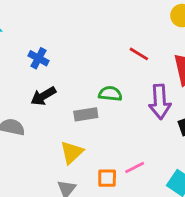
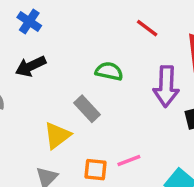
gray rectangle: (86, 114) -> (87, 109), moved, turned 50

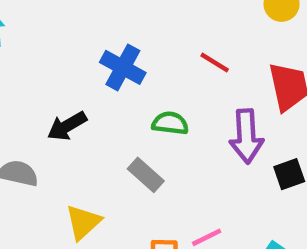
blue cross: (29, 21) -> (123, 67), moved, size x1.4
yellow triangle: (57, 135) -> (83, 222), moved

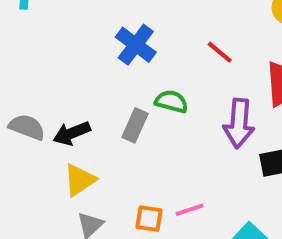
black arrow: (67, 126) -> (72, 133), moved
gray rectangle: (146, 175) -> (135, 125), moved, turned 64

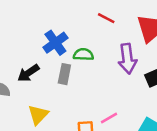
blue cross: (136, 45) -> (55, 43), moved, turned 30
black arrow: (72, 133) -> (28, 73), moved

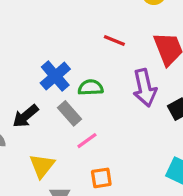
gray rectangle: (64, 74) -> (70, 113), turned -48
pink line: (109, 118) -> (87, 141), moved

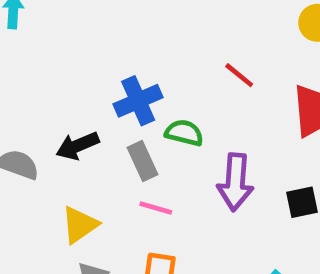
purple arrow: (145, 88) -> (235, 182), moved
pink line: (87, 141) -> (156, 208), turned 35

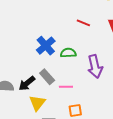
black arrow: (78, 146) -> (27, 83), moved
gray rectangle: (142, 161) -> (47, 77), moved

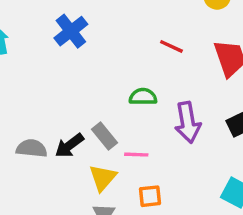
blue cross: (46, 46) -> (71, 31), moved
yellow triangle: (37, 103) -> (103, 178), moved

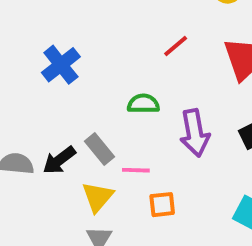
blue cross: (71, 31) -> (61, 65), moved
red line: (171, 46) -> (176, 46), turned -65
orange square: (150, 196) -> (162, 205), moved

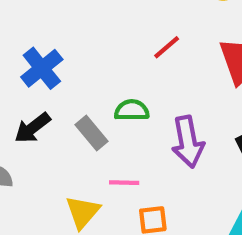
gray rectangle: (99, 149) -> (92, 133), moved
black arrow: (59, 160) -> (32, 128), moved

